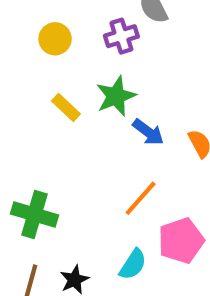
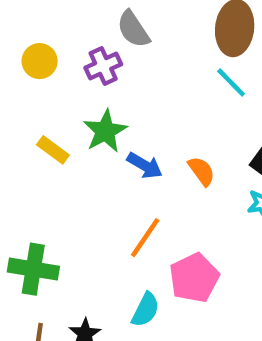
yellow circle: (55, 39) -> (40, 61), moved

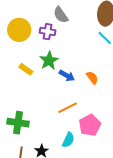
yellow circle: (40, 61) -> (19, 30), size x1.5
purple cross: (103, 66) -> (48, 32), turned 35
orange line: (145, 238) -> (68, 108), turned 30

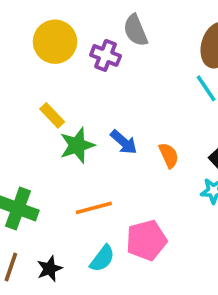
green star: (49, 61) -> (77, 145), moved
orange line: (68, 108) -> (94, 208), moved

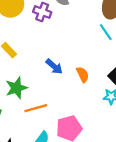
green star: (77, 145) -> (16, 88), moved

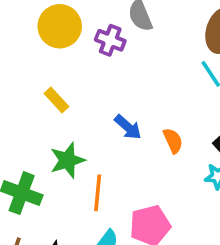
orange line: (36, 108) -> (98, 193), turned -70

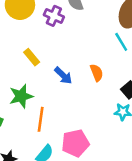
yellow rectangle: (56, 100) -> (32, 57), moved
orange semicircle: (173, 141) -> (97, 73), moved

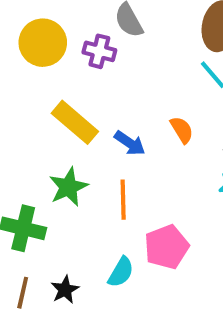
yellow rectangle: (32, 57) -> (75, 122), size x1.6
orange line: (41, 119) -> (123, 200), moved

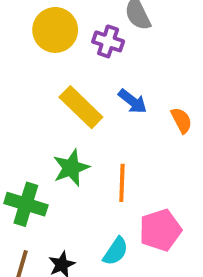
blue arrow: (130, 143) -> (133, 101), moved

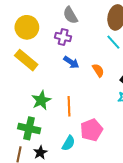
purple cross: (108, 41) -> (63, 37), moved
yellow rectangle: (81, 107) -> (26, 60), moved
green cross: (26, 204) -> (29, 128), moved

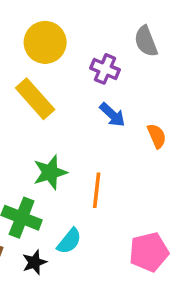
gray semicircle: (70, 15) -> (146, 41), moved
pink pentagon: (91, 130) -> (149, 252), moved
cyan semicircle: (69, 143) -> (69, 241), moved

